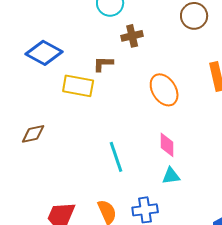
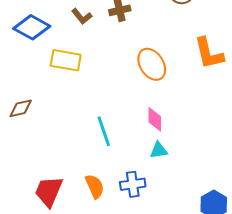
brown L-shape: (103, 64) -> (82, 16), moved, turned -130

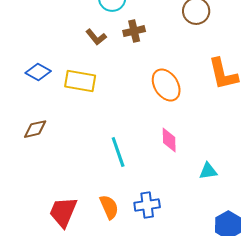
blue diamond: (32, 27) -> (38, 72), moved, size x0.7
cyan triangle: (159, 150) -> (208, 171), moved

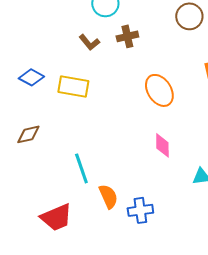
cyan line: (118, 152) -> (81, 168), moved
orange semicircle: (109, 207) -> (108, 196), moved
red trapezoid: (63, 212) -> (56, 217), turned -136

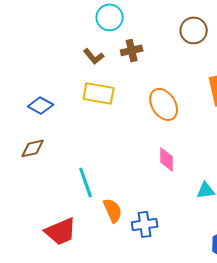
blue diamond: (31, 77) -> (41, 105), moved
yellow rectangle: (73, 86) -> (99, 93), moved

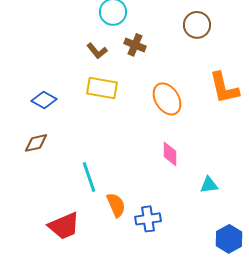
brown cross: (132, 50) -> (135, 45), turned 35

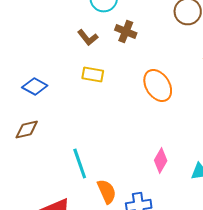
yellow rectangle: (102, 88) -> (93, 74), size x0.7
pink diamond: (170, 154) -> (161, 160), moved, turned 30

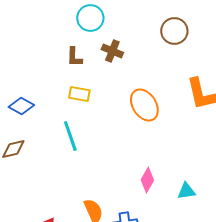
brown L-shape: (88, 38) -> (74, 57), turned 40
cyan line: (80, 164) -> (70, 136), moved

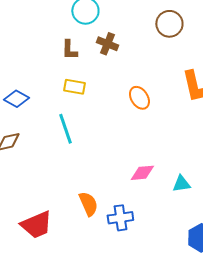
orange ellipse: (144, 105) -> (139, 98), size x0.7
pink diamond: (147, 180) -> (142, 173), turned 55

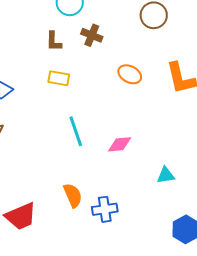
orange ellipse: (139, 98) -> (130, 74), moved, turned -30
cyan line: (65, 129) -> (76, 131), moved
pink diamond: (142, 173) -> (120, 144), moved

